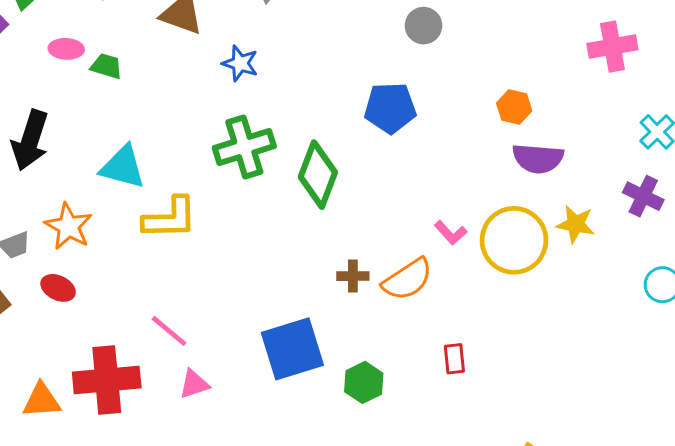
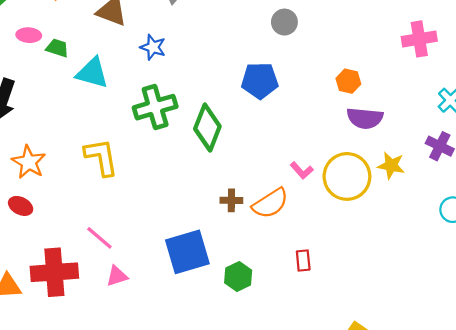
cyan triangle: (123, 167) -> (92, 73), moved
yellow L-shape: (170, 218) -> (101, 157), turned -99

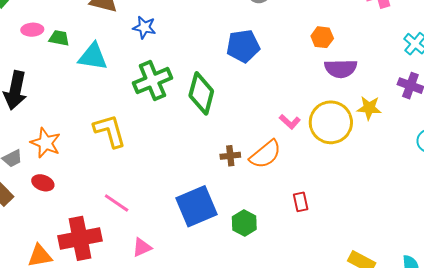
pink triangle: (117, 276) -> (142, 247), moved

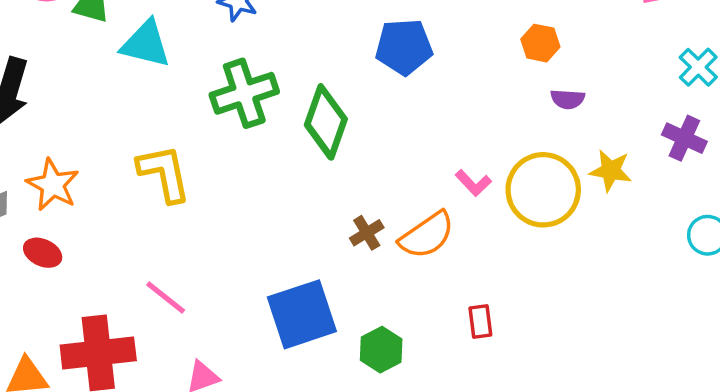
purple semicircle: (341, 69) -> (568, 99), size x0.6
brown cross: (230, 156) -> (367, 233), turned -30

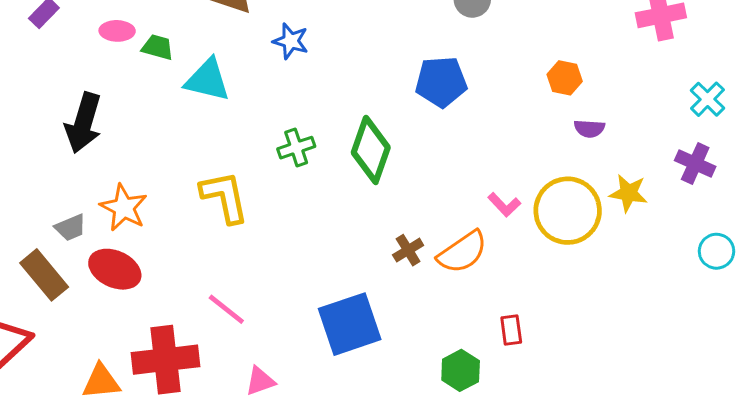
green cross: (244, 93) -> (296, 148), moved, size x0.6
red ellipse: (43, 253) -> (115, 269), size x1.5
green hexagon: (381, 350) -> (461, 370), moved

